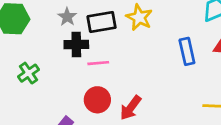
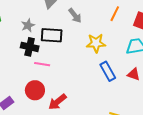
yellow star: (139, 17) -> (96, 43), moved, turned 30
blue rectangle: (187, 51) -> (108, 71), turned -30

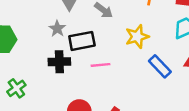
gray star: (28, 25) -> (57, 29), moved
pink line: (42, 64) -> (100, 65), moved

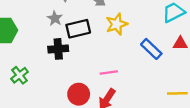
yellow star: (137, 37) -> (117, 24), moved
pink line: (100, 65) -> (109, 72), moved

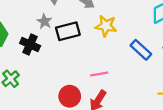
yellow star: (117, 24) -> (106, 26), turned 30
black cross: (58, 49) -> (30, 45), moved, turned 30

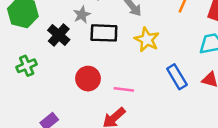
red circle: (70, 96) -> (88, 79), moved

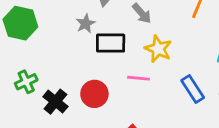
black cross: (59, 35) -> (55, 102), moved
pink line: (124, 89) -> (138, 78), moved

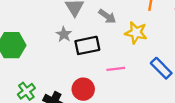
yellow star: (158, 49) -> (136, 33), moved

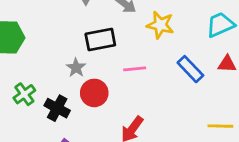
gray star: (64, 34) -> (76, 68), moved

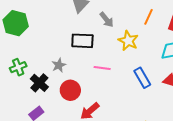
gray star: (76, 68) -> (59, 65), moved
red circle: (94, 93) -> (70, 90), moved

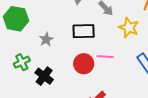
gray star: (59, 65) -> (46, 39), moved
red circle: (70, 90) -> (84, 64), moved

